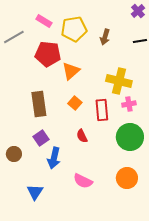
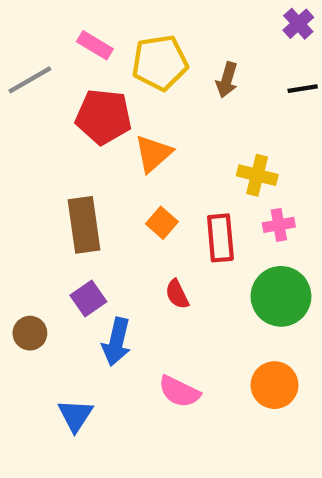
yellow cross: (119, 81) -> (257, 175), size x0.7

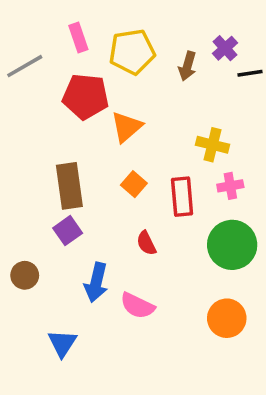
purple cross: (298, 24) -> (225, 48), moved
pink rectangle: (95, 45) -> (78, 37), turned 40
purple square: (88, 299) -> (68, 231), moved
pink semicircle: (179, 392) -> (137, 306), moved

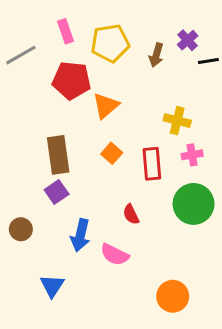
red semicircle: (146, 243) -> (131, 214), moved
orange circle: (227, 318) -> (173, 296), moved

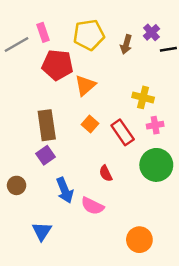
pink rectangle: (66, 31) -> (43, 32), moved
red rectangle: (152, 164) -> (123, 132), turned -30
blue arrow: (80, 235) -> (65, 190), turned -35

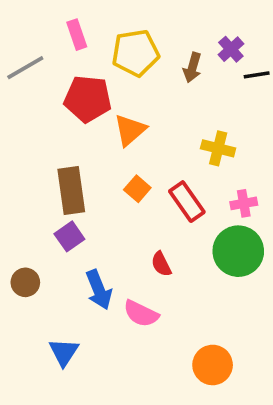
pink rectangle: (43, 32) -> (77, 35), moved
pink cross: (155, 125) -> (244, 203), moved

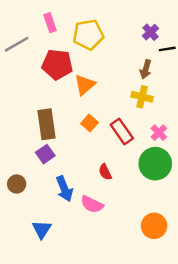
brown arrow: (192, 68) -> (146, 69), moved
pink cross: (244, 203) -> (159, 133), turned -35
orange circle: (213, 365) -> (154, 226), moved

